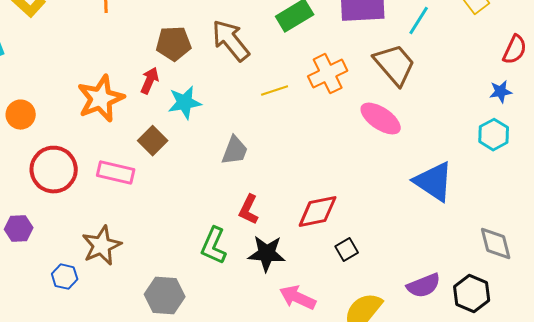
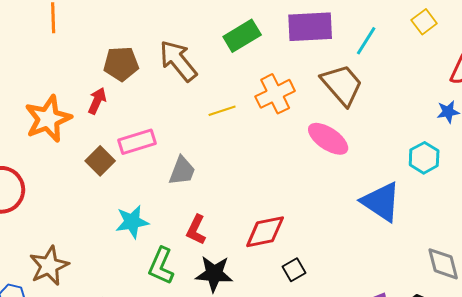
cyan star: (185, 103) -> (132, 222), moved
cyan hexagon: (494, 135) -> (424, 158), moved
pink rectangle: (116, 173) -> (137, 142), moved, turned -30

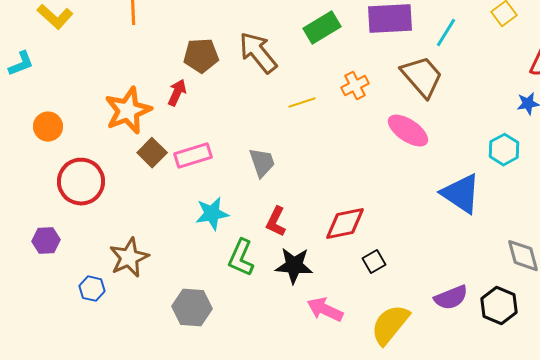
orange cross: (275, 94) -> (355, 86), size x0.7
pink rectangle: (137, 142) -> (193, 156), moved
brown square: (100, 161) -> (152, 153), moved
gray trapezoid: (182, 171) -> (262, 163), turned -40

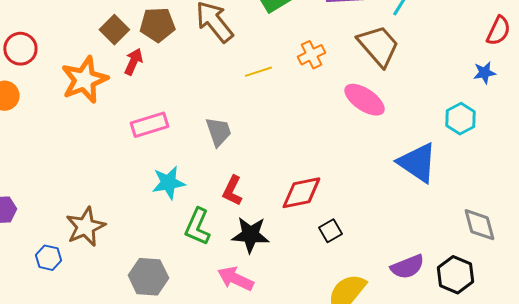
brown square: (152, 153) -> (114, 30), moved
red circle: (81, 182) -> (20, 49), moved, size x0.7
pink arrow: (325, 310) -> (235, 279), moved

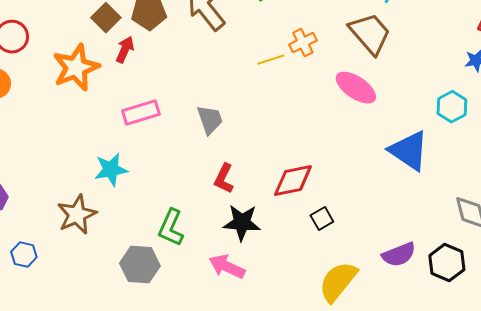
yellow line: (258, 72) -> (271, 60), moved
cyan star: (168, 183) -> (111, 170), moved
green L-shape: (197, 227) -> (171, 228), moved
blue hexagon: (48, 258) -> (24, 255), moved

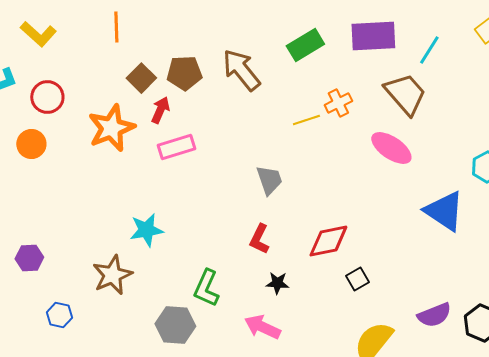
pink rectangle: (141, 113) -> (176, 147), moved
gray trapezoid: (210, 120) -> (269, 180), moved
black star: (242, 223) -> (277, 283), size x0.6

